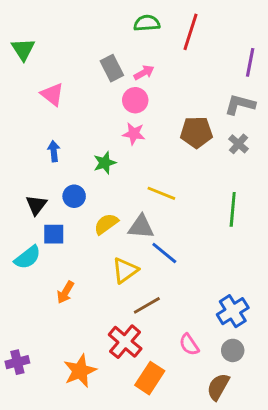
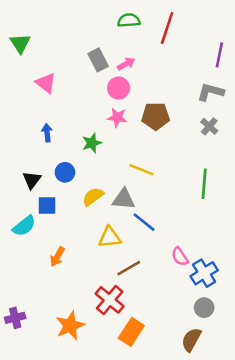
brown pentagon: (196, 132) -> (156, 116), moved
yellow triangle: (125, 270) -> (110, 237), turned 30
pink semicircle: (189, 345) -> (180, 257), moved

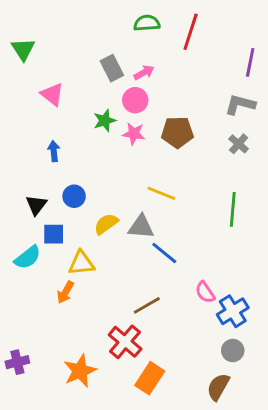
green star: (92, 143) -> (105, 121), moved
yellow triangle: (110, 237) -> (81, 263), moved

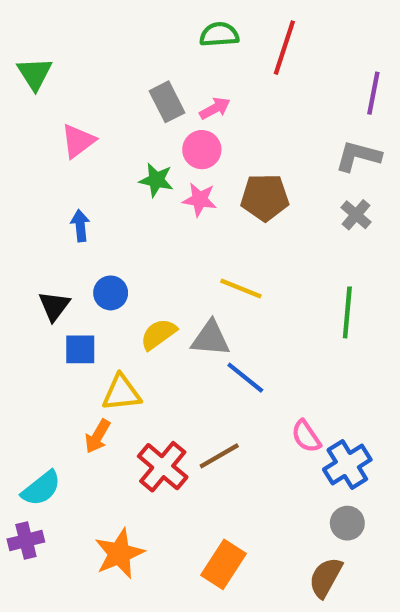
pink triangle: (52, 94) -> (78, 141), turned 45
green star: (105, 121) -> (156, 180), turned 30
cyan semicircle: (28, 257) -> (41, 488), moved
red cross: (125, 342) -> (163, 467), moved

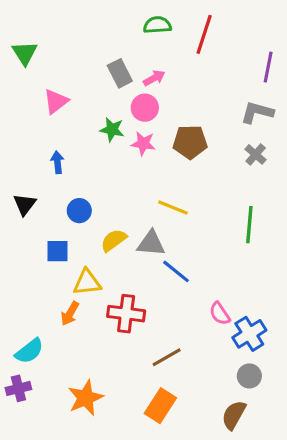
black triangle: (54, 306) -> (25, 204), moved
brown line: (219, 456) -> (167, 357), moved
red cross: (163, 467) -> (126, 314), moved, turned -33

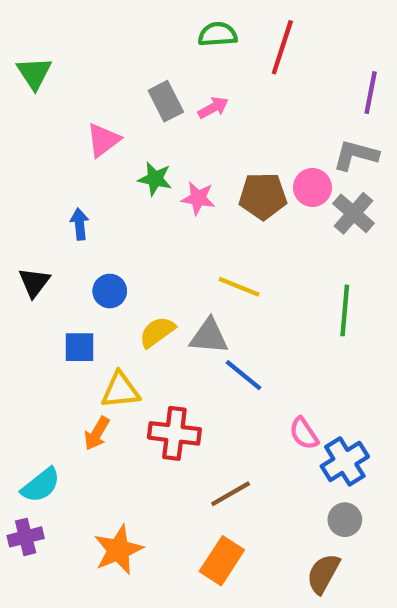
pink triangle: (56, 101) -> (103, 140), moved
pink circle: (145, 108) -> (312, 187), moved
gray cross: (256, 154) -> (353, 213), size x1.4

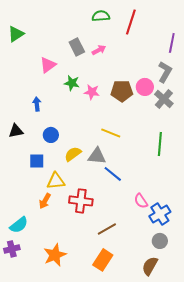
green triangle: (34, 73) -> (16, 34), turned 30
gray L-shape: (356, 155) -> (165, 72), turned 105
black triangle: (34, 282) -> (16, 131), turned 42

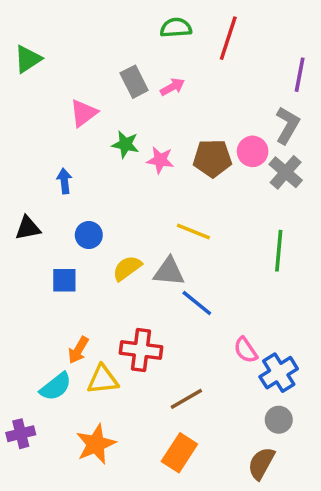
yellow triangle: (56, 181) -> (103, 380), moved
cyan semicircle: (19, 225) -> (56, 387), moved

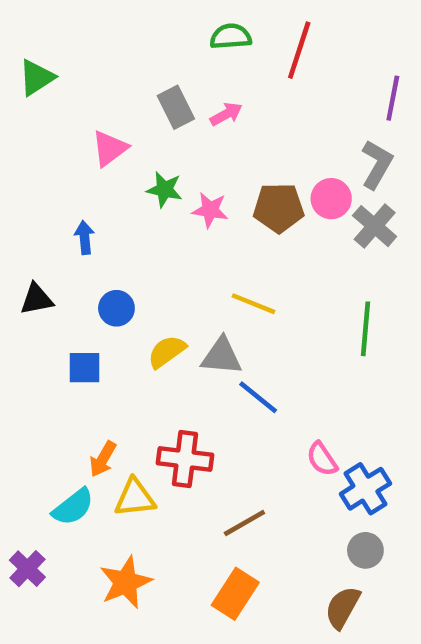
purple cross: (21, 434) -> (27, 569), turned -32

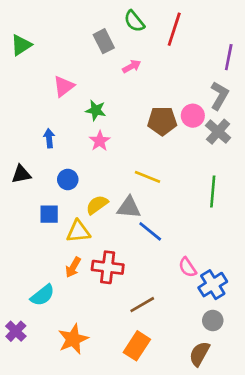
green semicircle: (231, 36) -> (134, 21), turned -125
gray rectangle: (176, 107) -> (104, 41), moved
pink star: (210, 210) -> (100, 141), moved, turned 30
orange arrow: (103, 459) -> (73, 267), moved
yellow triangle: (135, 498) -> (78, 231), moved

